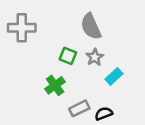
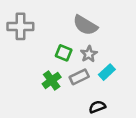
gray semicircle: (91, 26) -> (85, 25), turned -35
gray rectangle: (79, 108) -> (79, 77), moved

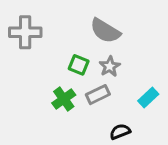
cyan rectangle: (107, 72) -> (148, 98), moved

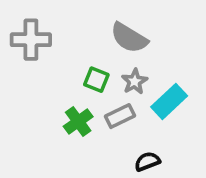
cyan rectangle: (148, 98) -> (169, 101), moved, size x1.4

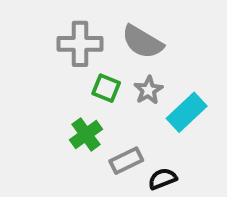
gray cross: (31, 40) -> (80, 44), moved
gray rectangle: (120, 116) -> (126, 161), moved

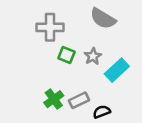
gray semicircle: (142, 42) -> (103, 19), moved
green cross: (86, 134) -> (54, 99), moved

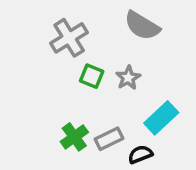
gray cross: (50, 27) -> (69, 38), turned -32
cyan rectangle: (117, 70) -> (161, 118), moved

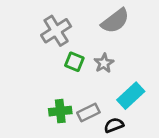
gray semicircle: (142, 26) -> (115, 21), turned -68
green cross: (74, 137) -> (60, 111), turned 30

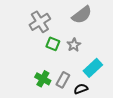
green cross: (60, 111) -> (43, 79), turned 35
gray rectangle: (88, 112) -> (63, 80), turned -35

